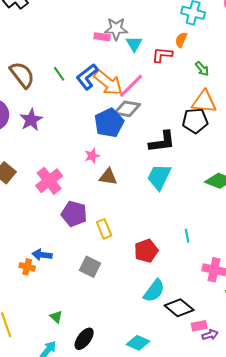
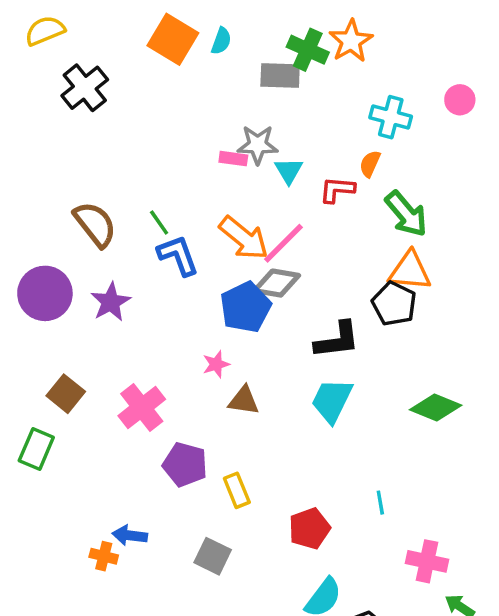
green arrow: (202, 69) -> (406, 214), size x1.8
blue L-shape: (87, 77) -> (178, 255), moved, turned 108
black pentagon: (195, 121) -> (394, 304), turned 30

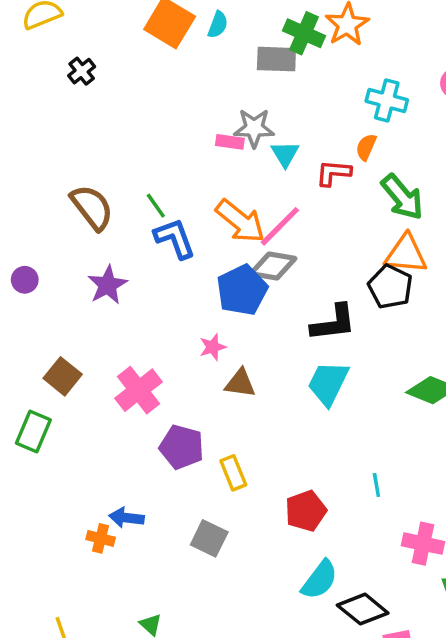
black cross: (85, 88) -> (82, 71), size x0.6
purple circle: (45, 293) -> (25, 280), moved, size x0.5

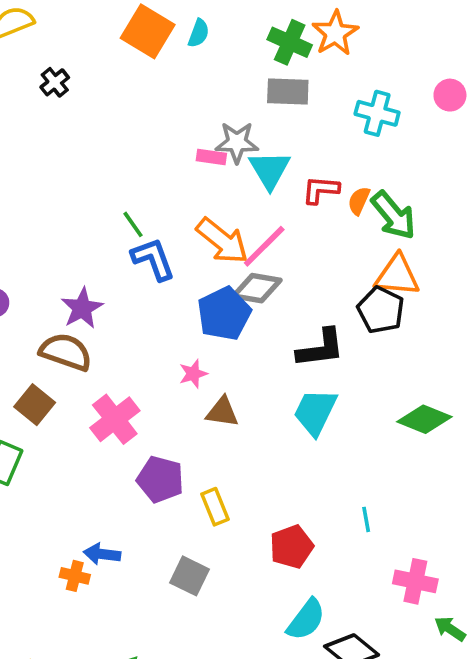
gray rectangle: (276, 59) -> (288, 91), moved
orange semicircle: (366, 147) -> (359, 201), moved
cyan triangle: (285, 154) -> (270, 170), size x1.4
brown semicircle: (92, 207) -> (66, 352), moved, turned -33

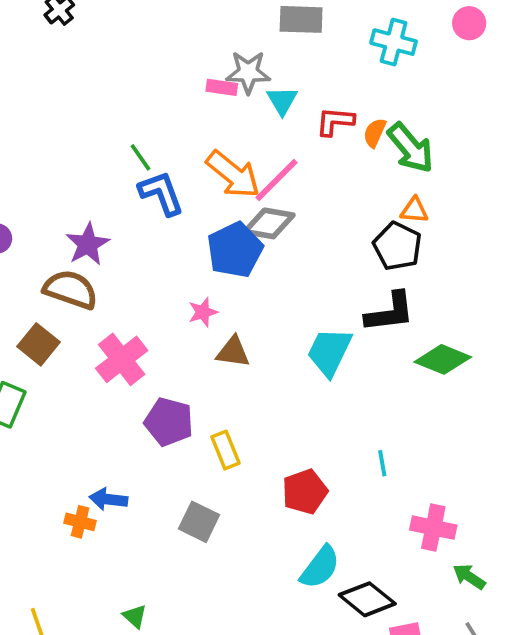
cyan triangle: (270, 170) -> (282, 101), size x0.7
orange triangle: (397, 275) -> (414, 210), size x0.6
black L-shape: (321, 348) -> (390, 312), moved

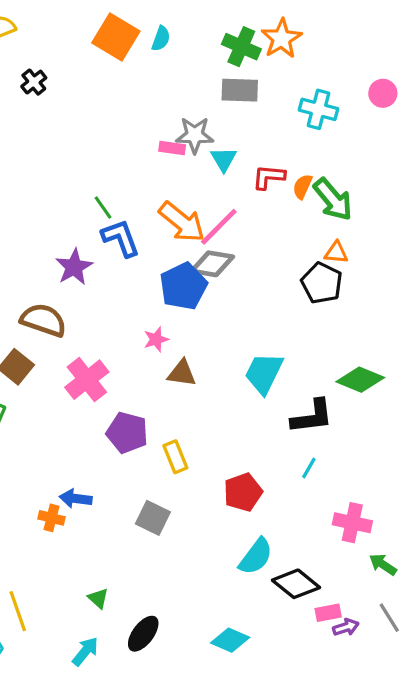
purple star: (88, 244) -> (74, 267), moved
black L-shape: (390, 312) -> (312, 417), moved
cyan line: (382, 463) -> (309, 468), turned 40

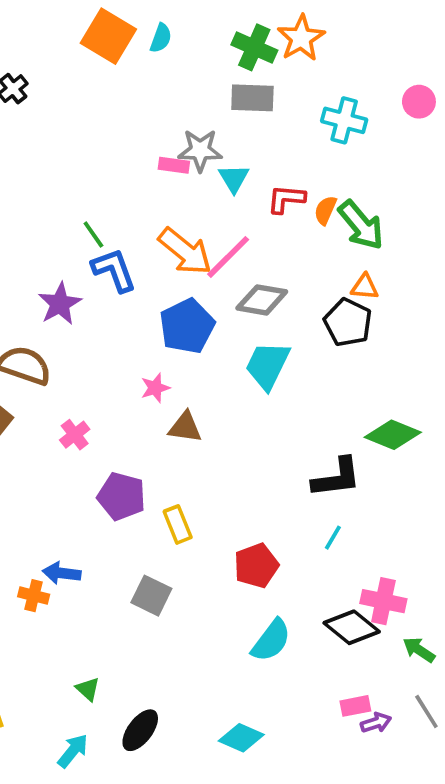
gray diamond: (212, 264) -> (262, 300), moved
cyan trapezoid: (264, 373) -> (267, 365), moved
pink cross: (87, 380) -> (75, 435), size x0.6
black diamond: (296, 584) -> (352, 627), moved

